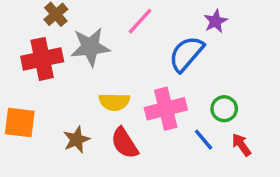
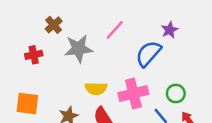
red cross: (42, 59) -> (34, 55), moved, size x0.6

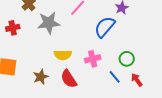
pink cross: (133, 94) -> (93, 59), size x0.7

